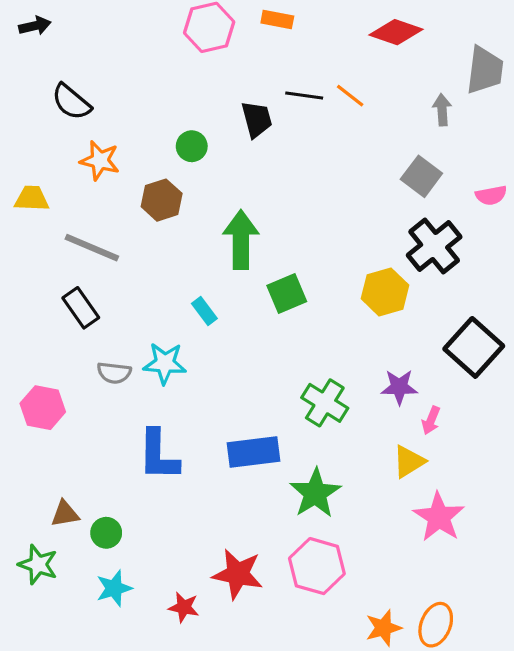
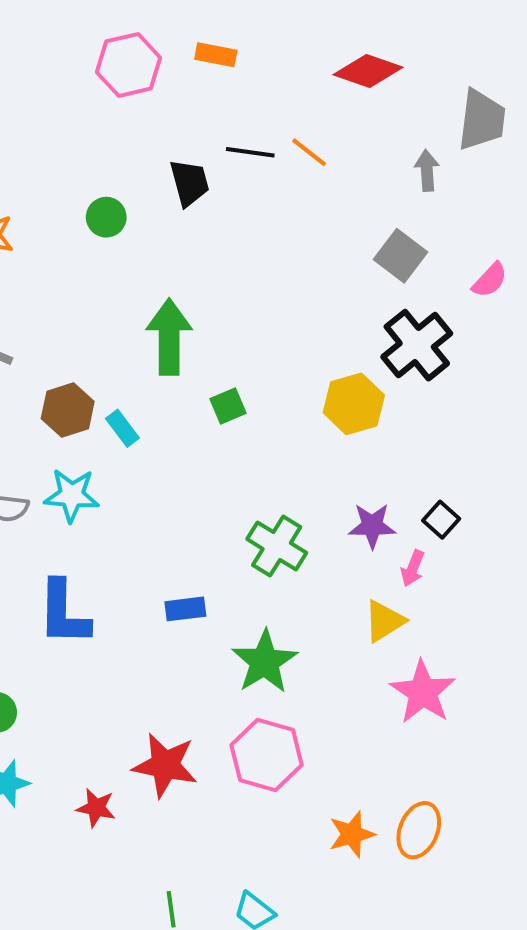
pink semicircle: (491, 195) -> (490, 280), turned -36
brown hexagon: (162, 200) -> (68, 410), moved
green square: (287, 294) -> (228, 406), size x0.7
black square: (474, 347) -> (441, 520), moved, size x0.5
blue rectangle: (253, 452) -> (185, 609), size x0.6

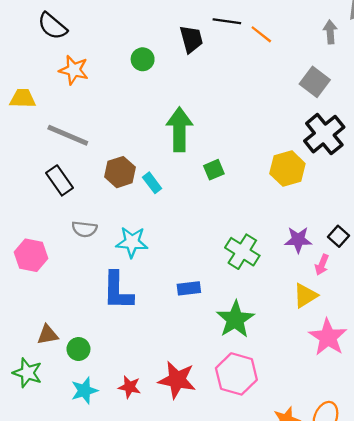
orange line: (309, 152) -> (261, 34), moved
cyan star: (72, 495) -> (132, 242), moved
red star: (96, 808) -> (130, 387), moved

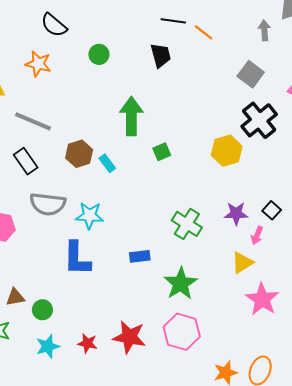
black semicircle: (52, 26) -> (54, 25), moved
black trapezoid: (191, 39) -> (161, 55), moved
gray semicircle: (84, 229) -> (48, 204), size x1.6

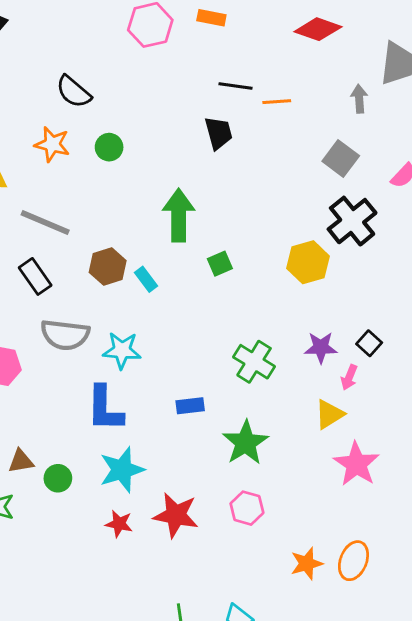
orange line: (204, 32) -> (277, 102), turned -42
green circle: (99, 54) -> (109, 147), moved
pink hexagon: (182, 332) -> (247, 508), size x0.7
cyan star: (48, 346) -> (122, 470), moved, size x1.4

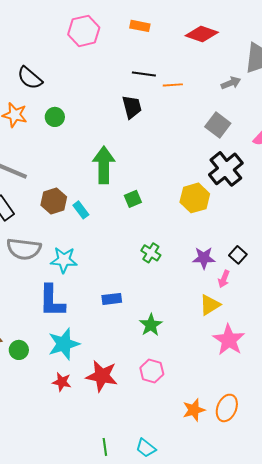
orange rectangle: (211, 18) -> (140, 26), moved
gray arrow: (359, 99) -> (231, 83), turned 72
green cross: (254, 362) -> (151, 253), moved, size x0.7
green star: (245, 443) -> (151, 325), size x0.7

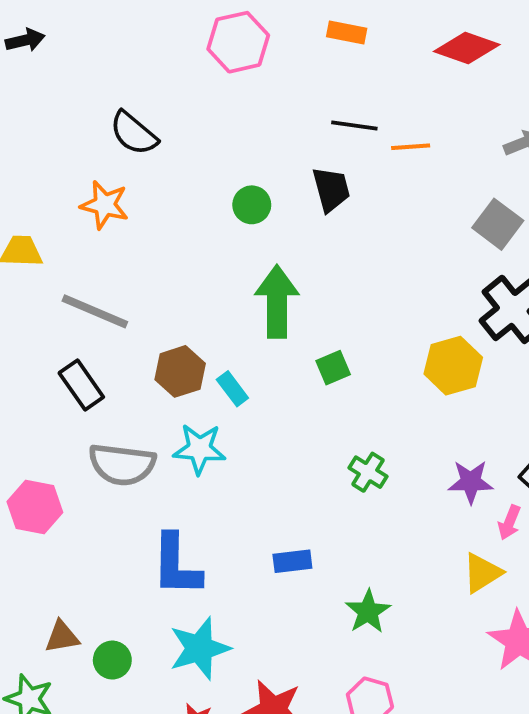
green circle: (55, 117) -> (252, 205), moved
cyan star: (64, 260) -> (199, 449), moved

